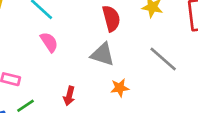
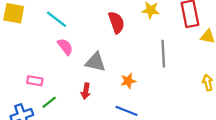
gray triangle: (103, 54) -> (95, 62), moved
gray line: (163, 59) -> (163, 54), turned 50

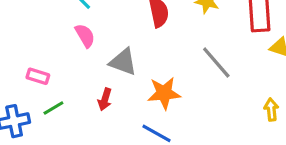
gray line: (163, 54) -> (216, 63), turned -45
orange star: (128, 81) -> (164, 93), size x1.5

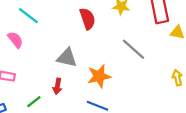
pink semicircle: (85, 36) -> (15, 40), moved
green line: (53, 108) -> (34, 102), moved

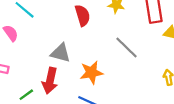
red arrow: (57, 86) -> (50, 81), size x1.6

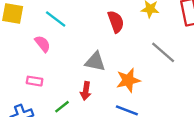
red arrow: (50, 81) -> (86, 91), size x0.7

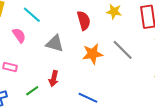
gray triangle: (95, 62) -> (55, 44), moved
orange star: (128, 80) -> (93, 54), moved

